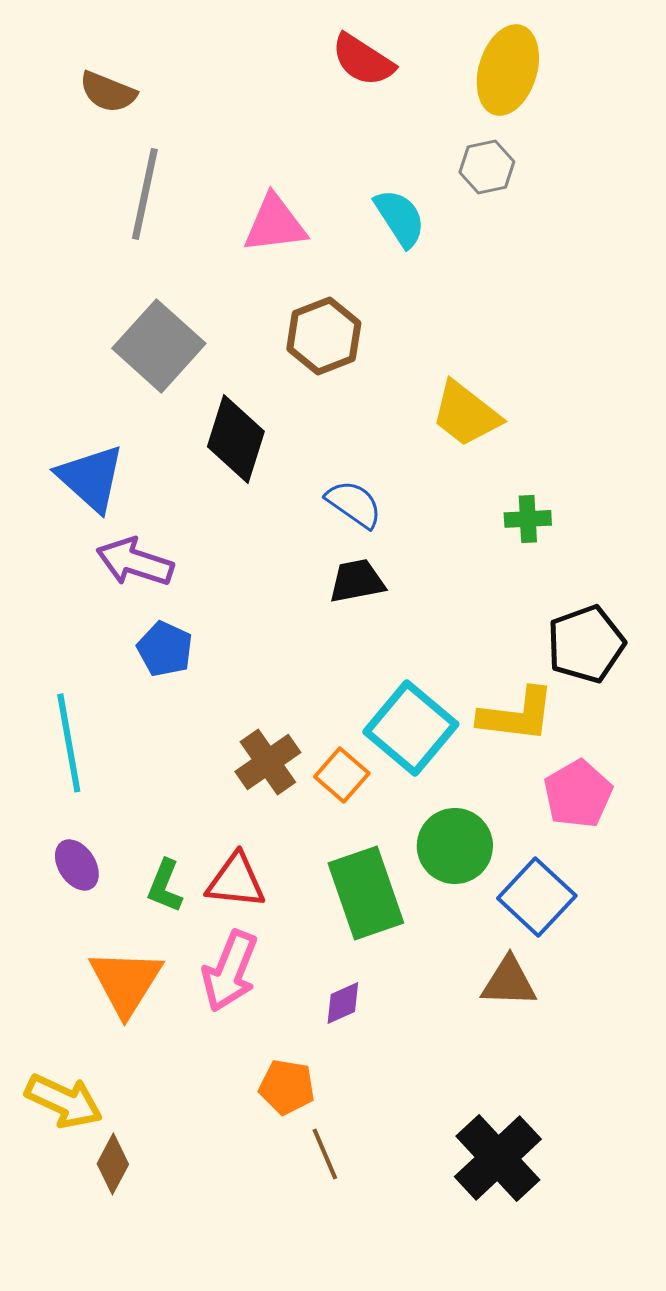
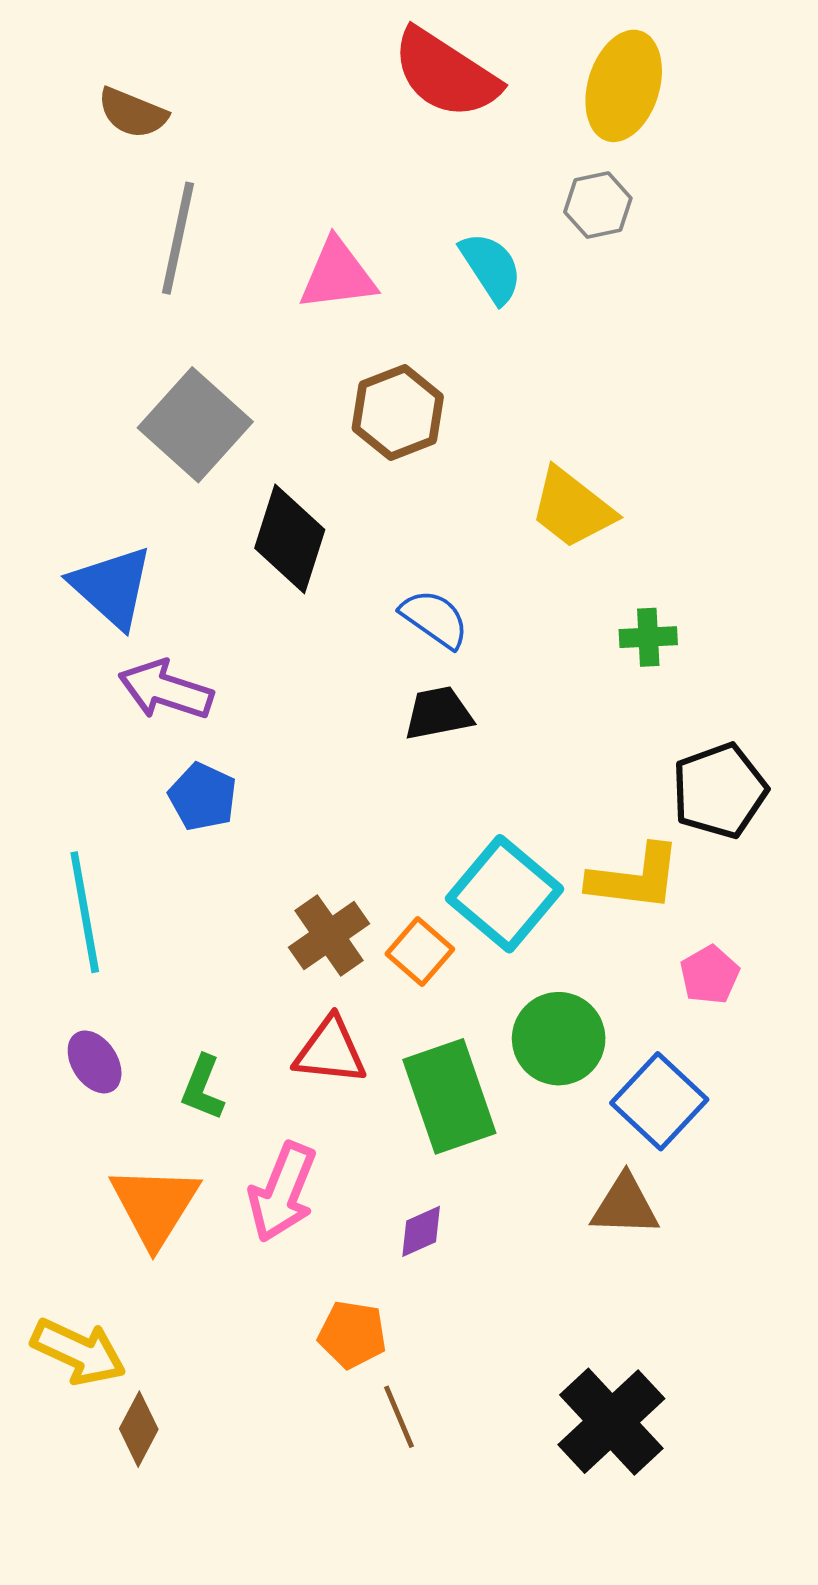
red semicircle: (363, 60) -> (446, 74), size x1.4
pink pentagon: (578, 794) -> (710, 975), size x0.7
red triangle: (236, 881) -> (330, 1051), moved

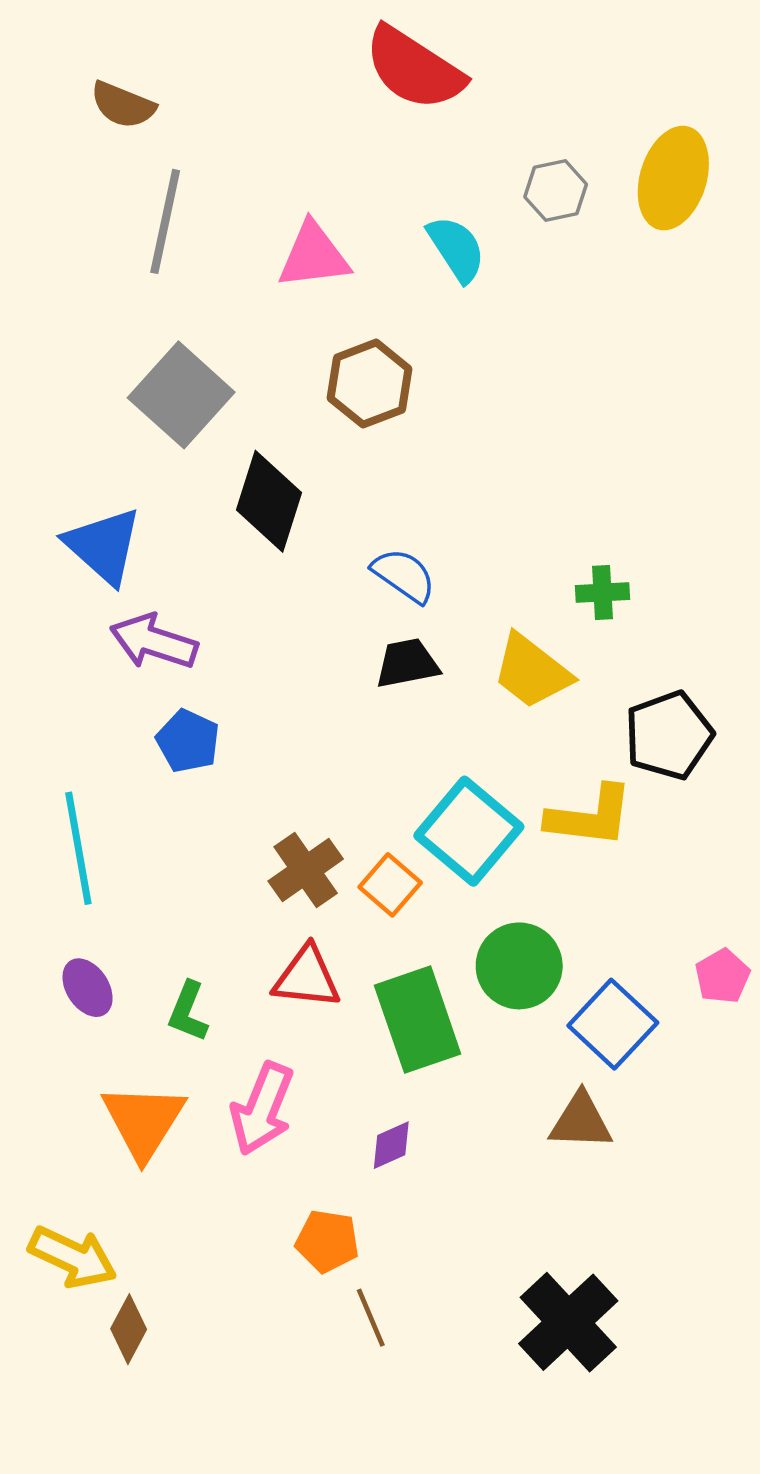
yellow ellipse: (624, 86) -> (673, 178), moved
yellow trapezoid: (572, 508) -> (532, 671), moved
pink pentagon: (710, 975) -> (722, 976), moved

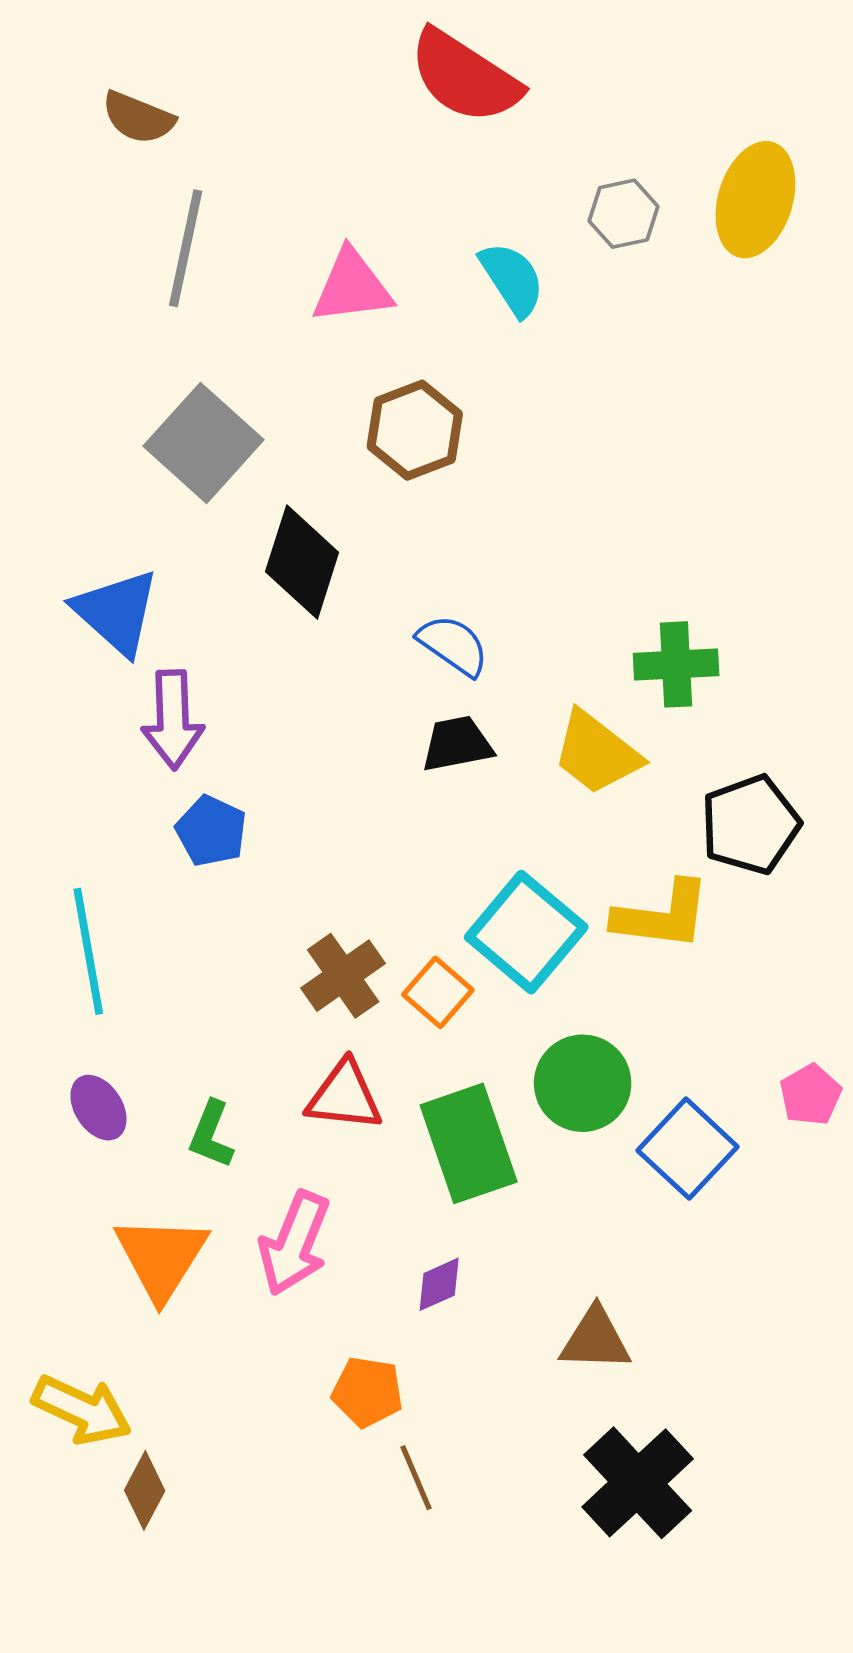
green cross: (603, 593) -> (676, 664), size x1.4
purple arrow: (154, 642) -> (173, 720), turned -110
brown triangle: (581, 1121) -> (595, 1339), moved

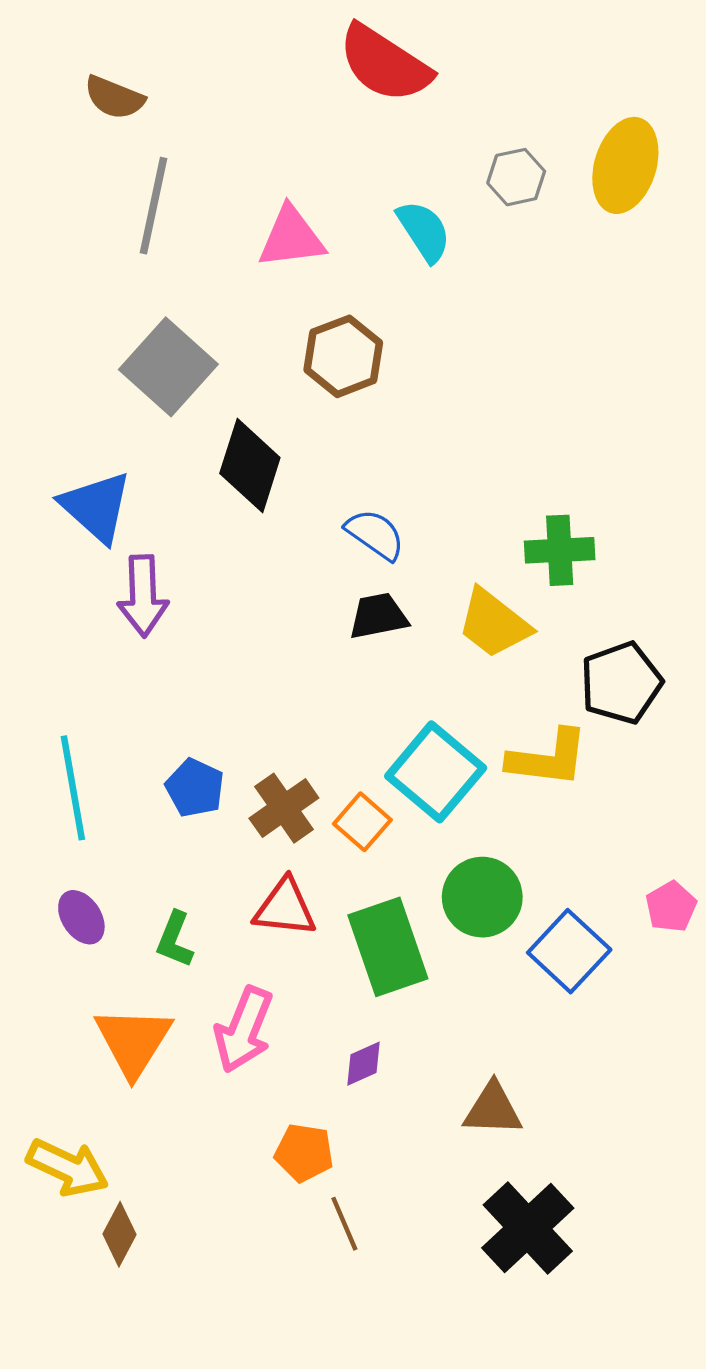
blue pentagon: (211, 831) -> (195, 788), moved

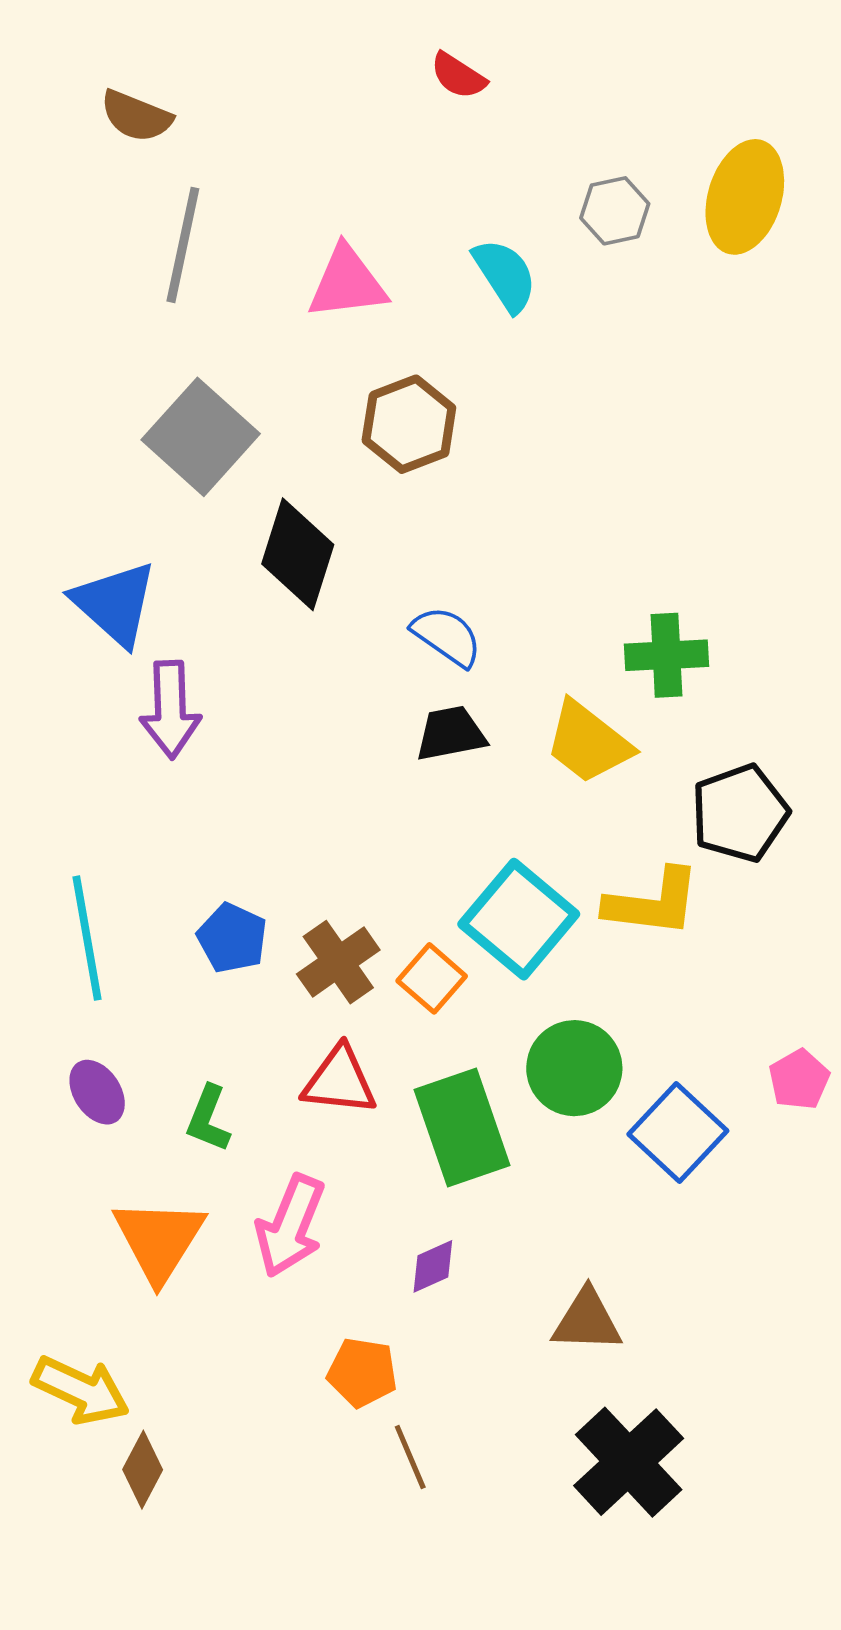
red semicircle: (385, 64) -> (458, 76), size x0.5

